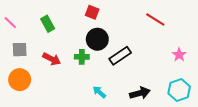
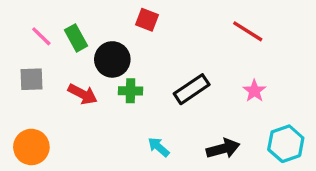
pink line: (10, 23) -> (41, 36), moved
black circle: (97, 39) -> (112, 59), moved
pink star: (179, 55) -> (254, 91), moved
orange circle: (20, 80) -> (31, 147), moved

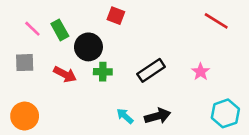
red line: (248, 31) -> (216, 21), moved
black arrow: (223, 149) -> (158, 116), moved

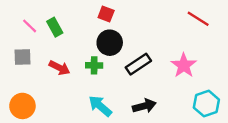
black circle: (88, 47) -> (110, 43), moved
pink star: (201, 72) -> (184, 65), size x1.5
cyan arrow: (125, 116) -> (100, 106), moved, size x1.5

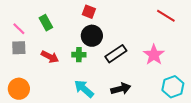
pink line: (30, 26) -> (19, 29), moved

